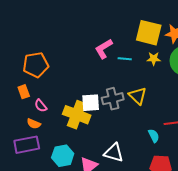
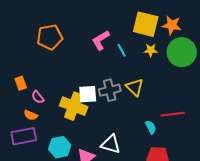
cyan line: (125, 59) -> (122, 50), turned 56
orange pentagon: (36, 65) -> (50, 37), moved

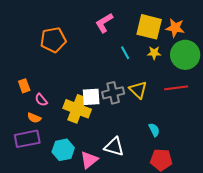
pink L-shape: (101, 40) -> (104, 23), moved
red line: (173, 114) -> (176, 88), moved

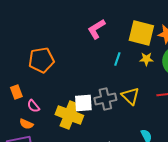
orange pentagon: (53, 40) -> (41, 60), moved
cyan line: (125, 53) -> (117, 59), turned 48

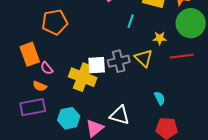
yellow star: (146, 59) -> (160, 38), moved
orange rectangle: (16, 92) -> (30, 54), size x1.6

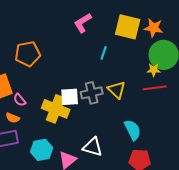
yellow star: (160, 38) -> (154, 70), moved
cyan semicircle: (160, 98) -> (133, 130), size x1.5

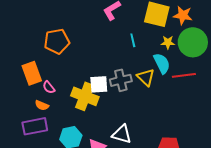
cyan line: (104, 53) -> (133, 40), turned -32
yellow star: (154, 70) -> (168, 42), moved
cyan semicircle: (133, 130) -> (162, 63), moved

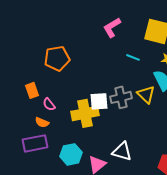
cyan line: (133, 40) -> (133, 57), turned -56
orange rectangle: (32, 73) -> (32, 90), size x0.7
yellow cross: (85, 96) -> (85, 113), turned -32

